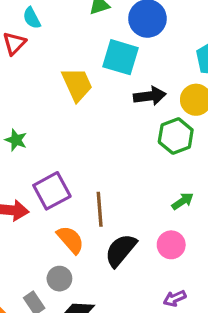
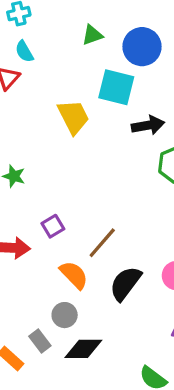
purple square: (52, 191) -> (53, 226), size x0.6
brown line: (100, 209) -> (102, 243), turned 48

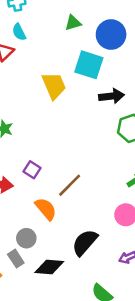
purple square: (53, 226) -> (32, 170), turned -30
black semicircle: (125, 283) -> (85, 242), moved
gray circle: (65, 315) -> (26, 238), moved

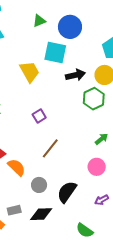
purple square: (32, 170) -> (39, 116), moved, turned 32
orange semicircle: (46, 209) -> (17, 167), moved
gray circle: (26, 238) -> (39, 185), moved
gray rectangle: (16, 259) -> (14, 210), turned -64

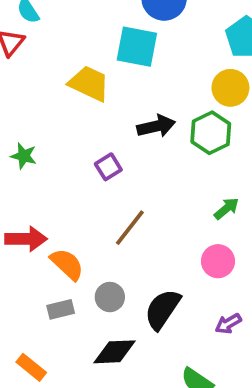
yellow trapezoid: (30, 72) -> (89, 84), turned -35
black arrow: (75, 75) -> (156, 126), moved
gray rectangle: (14, 210) -> (61, 309), moved

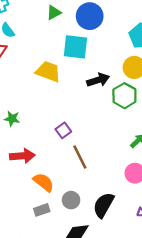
black arrow: (156, 126) -> (98, 80), moved
purple square: (108, 167) -> (63, 130), moved
brown line: (130, 228) -> (80, 157), turned -60
red arrow: (26, 239) -> (22, 156), moved

